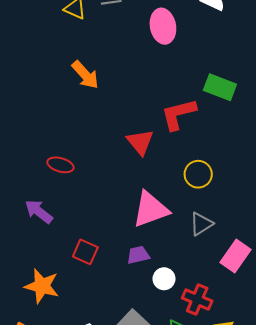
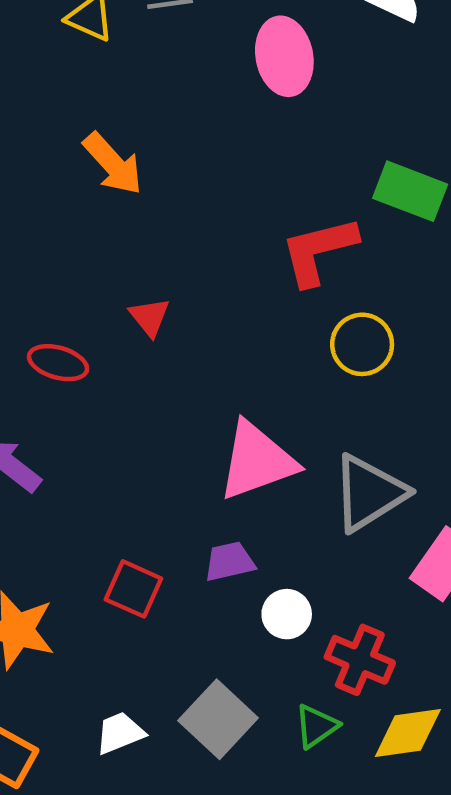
red triangle: (140, 142) -> (149, 317), moved, size x0.7
yellow circle: (198, 174) -> (362, 344), moved
gray triangle: (201, 224) -> (369, 493), size x1.5
red square: (85, 252) -> (133, 589), moved

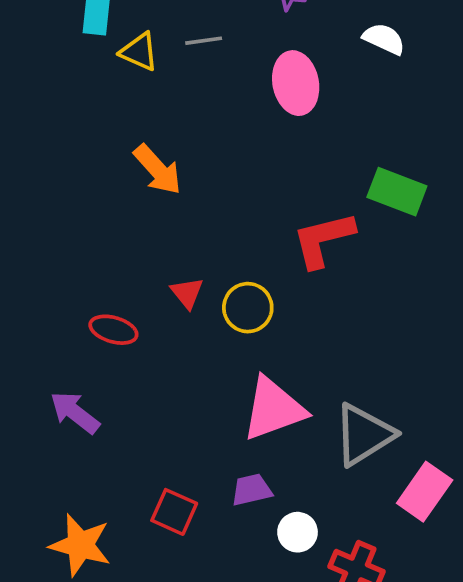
yellow circle: (362, 344) -> (248, 308), moved

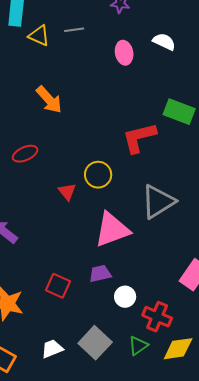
white semicircle: (384, 39) -> (164, 42), moved
pink ellipse: (296, 83) -> (124, 53), size x0.7
red triangle: (187, 293) -> (67, 192), moved
red ellipse: (113, 330) -> (25, 154), moved, turned -40
gray triangle: (364, 435) -> (158, 202), moved

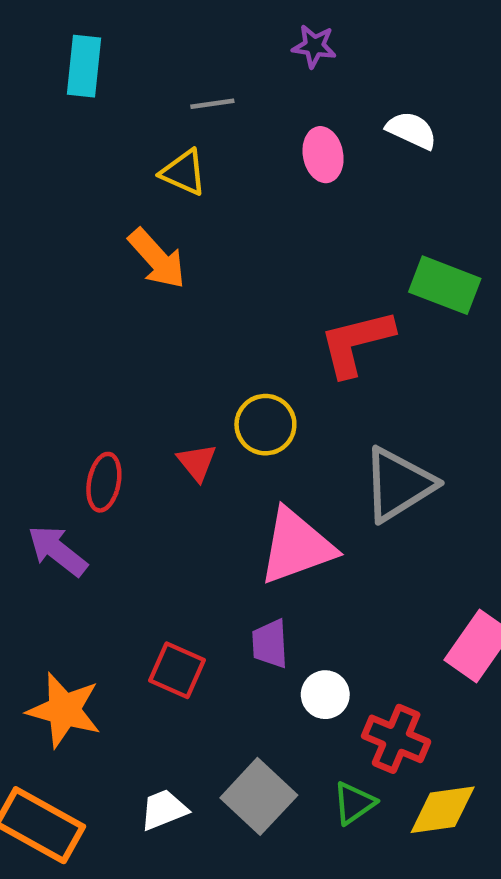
yellow triangle: (39, 36) -> (184, 172), moved
red ellipse: (25, 154) -> (104, 482), moved, turned -55
purple trapezoid: (100, 274) -> (270, 644), turned -80

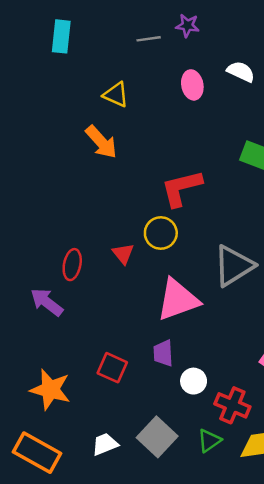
gray line: (212, 104) -> (149, 39), moved
red L-shape: (356, 343) -> (181, 188), moved

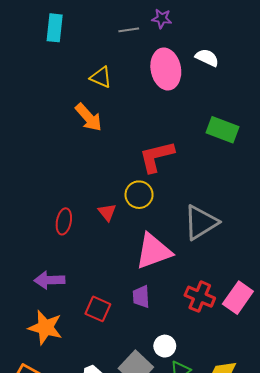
pink ellipse: (192, 85) -> (166, 69), size x1.6
purple arrow: (47, 302) -> (49, 280), moved, turned -40
white circle: (194, 381) -> (165, 346), moved
red cross: (232, 405) -> (200, 297), moved

